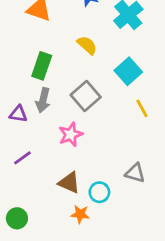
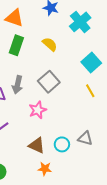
green rectangle: (42, 66) -> (16, 45), moved
cyan square: (128, 71) -> (91, 62), moved
cyan circle: (99, 192) -> (62, 144), moved

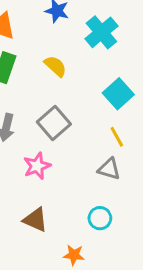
gray triangle: (85, 138) -> (109, 169), moved
cyan circle: (62, 144) -> (100, 218), moved
orange star: (45, 169) -> (74, 255), moved

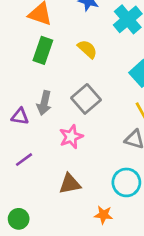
cyan circle: (100, 218) -> (126, 182), size x1.4
brown triangle: (35, 220) -> (70, 184), turned -35

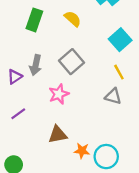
purple triangle: (20, 116) -> (15, 77), turned -42
cyan circle: (126, 182) -> (106, 157), moved
orange star: (103, 215) -> (82, 151), moved

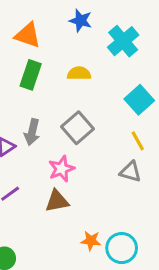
yellow semicircle: (73, 19) -> (79, 73), turned -42
brown triangle: (58, 135) -> (57, 201), moved

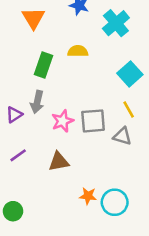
orange triangle: (28, 35) -> (33, 18), turned 40
green rectangle: (31, 75) -> (43, 65), moved
gray square: (78, 128) -> (93, 121), moved, turned 36
pink star: (61, 169) -> (63, 121), moved

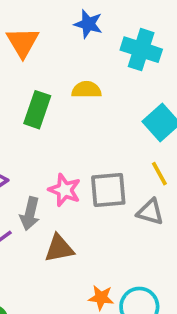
cyan cross: (116, 23) -> (141, 50), turned -32
gray arrow: (37, 102) -> (30, 214), moved
pink star: (63, 121) -> (65, 190), turned -30

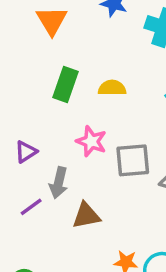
yellow semicircle: (86, 90) -> (112, 88), moved
pink star: (65, 190) -> (91, 141), moved

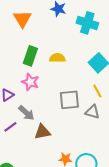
pink star: (91, 141) -> (30, 82), moved
gray arrow: (59, 183) -> (26, 113), turned -60

